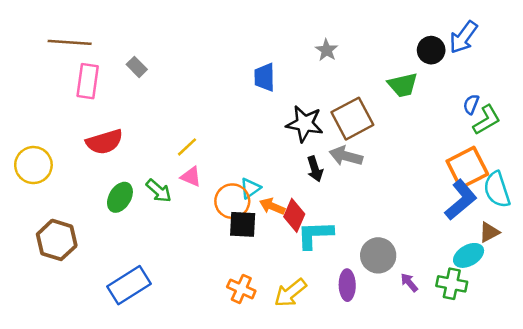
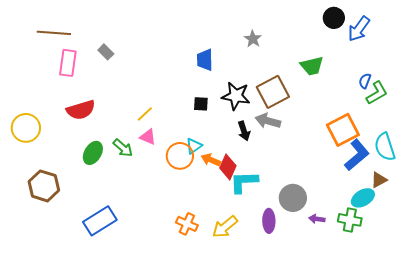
black circle: (431, 50) -> (334, 18), moved
orange square: (467, 168) -> (343, 130), moved
black square: (243, 224) -> (201, 104), moved, size x0.7
purple arrow: (409, 283) -> (317, 219), turned -42

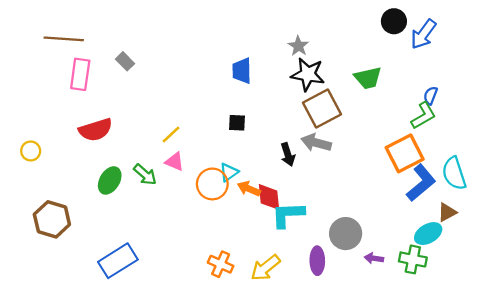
green L-shape: (377, 93) -> (423, 116), moved
black star: (236, 96) -> (308, 74), moved
yellow circle: (26, 128) -> (31, 151), size x0.6
red diamond: (228, 167) -> (269, 197), turned -30

